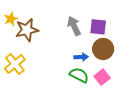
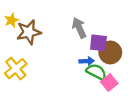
purple square: (98, 27) -> (98, 43), moved
green semicircle: (79, 75) -> (96, 72), moved

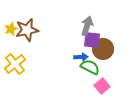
yellow star: (12, 20) -> (11, 29), moved
gray arrow: (79, 28) -> (87, 26), moved, turned 42
pink square: (109, 83) -> (102, 86), moved

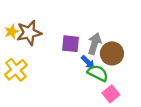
gray arrow: (87, 26) -> (95, 44), moved
purple square: (92, 40) -> (70, 44), moved
blue arrow: (81, 57) -> (88, 62), turned 48

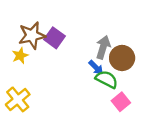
yellow star: (12, 32) -> (20, 56), moved
purple square: (70, 44) -> (54, 38), moved, turned 30
yellow cross: (16, 70) -> (18, 99), moved

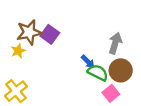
gray arrow: (103, 47) -> (115, 43), moved
brown circle: (122, 58) -> (121, 70), moved

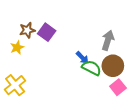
brown star: (29, 32) -> (27, 30), size x0.7
pink square: (111, 93) -> (118, 87), moved

